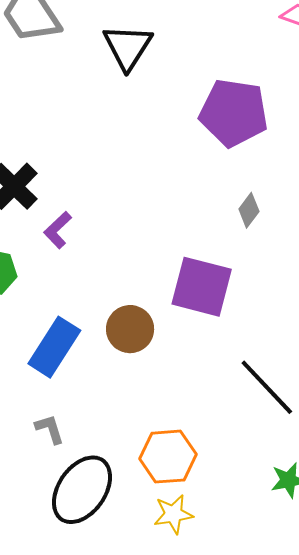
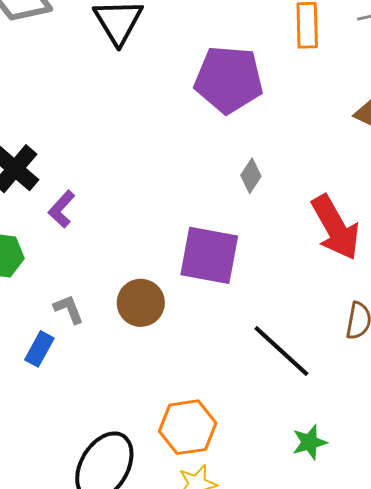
blue rectangle: (54, 347) -> (39, 349), moved, size x0.6
gray L-shape: (50, 429) -> (69, 309), moved

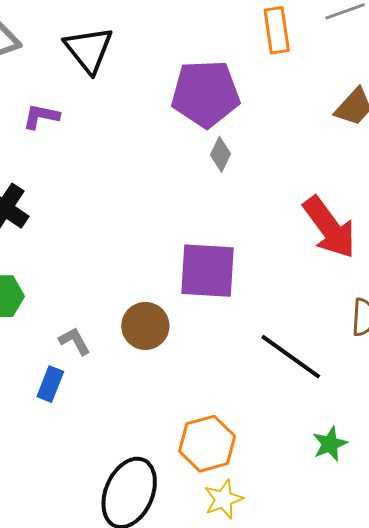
gray diamond: (251, 176) -> (220, 154), moved
purple L-shape: (62, 209) -> (41, 116), moved, turned 66

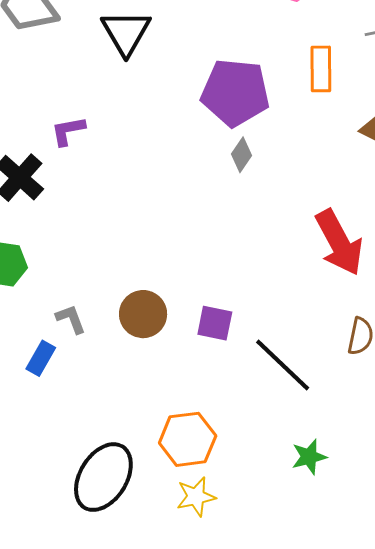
orange rectangle: (277, 30) -> (321, 69), moved
purple L-shape: (41, 116) -> (68, 131), moved, turned -30
purple square: (208, 271) -> (215, 323), moved, size x0.6

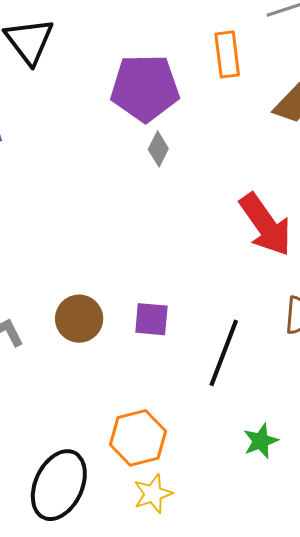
black line: (283, 365) -> (224, 353), turned 74

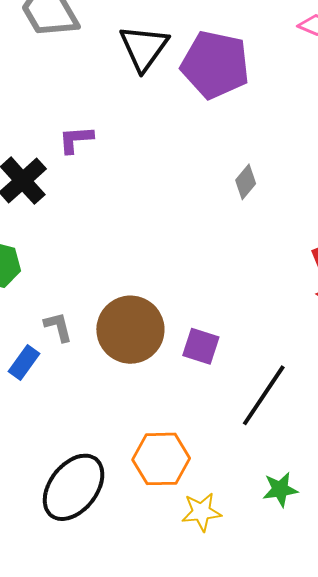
purple pentagon: (145, 88) -> (215, 65), moved
brown circle: (79, 319) -> (130, 330), size x1.4
yellow star: (153, 494) -> (201, 512), moved

